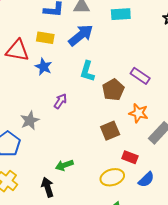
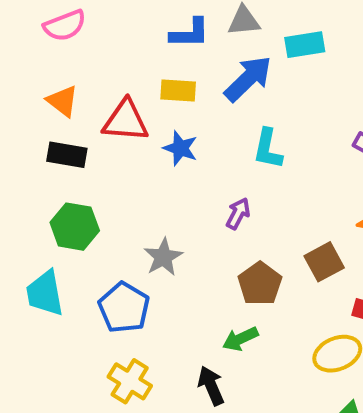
cyan rectangle: (121, 14) -> (305, 45), moved
brown pentagon: (113, 90) -> (260, 284), moved
purple arrow: (60, 101) -> (238, 214), moved

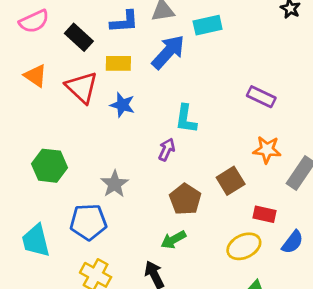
red triangle: (126, 121) -> (82, 87), turned 42
cyan L-shape: (268, 149) -> (186, 119), moved
black rectangle: (67, 155) -> (79, 37), moved, turned 36
cyan trapezoid: (45, 293) -> (36, 241), moved
blue pentagon: (124, 308) -> (88, 222), turned -30

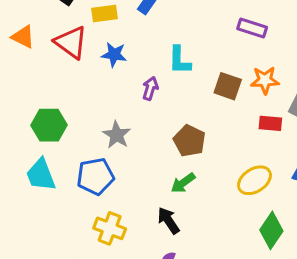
purple arrow: (167, 150) -> (150, 88), moved
brown square: (231, 181) -> (228, 86), moved, turned -32
red rectangle: (265, 214) -> (270, 123), moved
cyan trapezoid: (36, 241) -> (41, 175), moved

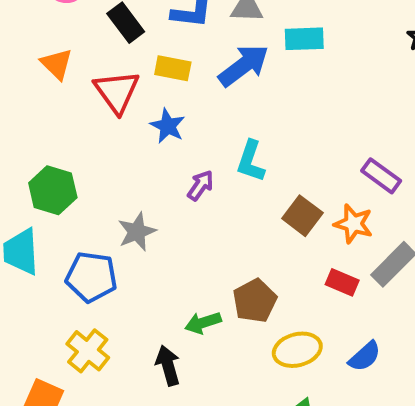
purple rectangle: (252, 28) -> (381, 176), moved
brown pentagon: (189, 141) -> (255, 301), moved

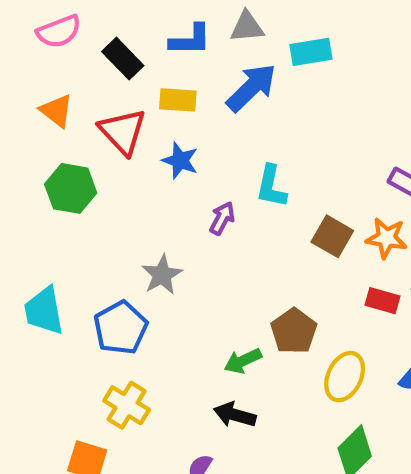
green hexagon: (53, 190) -> (71, 188), moved
blue pentagon: (91, 277) -> (121, 328), turned -30
yellow ellipse: (297, 350) -> (345, 377), turned -42
black arrow: (168, 365) -> (235, 415), moved, turned -51

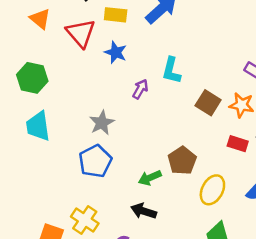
green hexagon: (71, 188) -> (32, 78), moved
cyan trapezoid: (44, 311) -> (38, 126), moved
blue pentagon: (121, 328) -> (95, 161), moved
yellow cross: (127, 405) -> (85, 220), moved

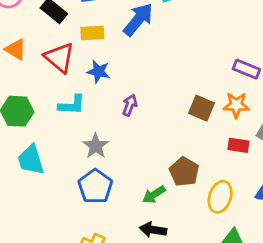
cyan L-shape: (171, 70) -> (72, 105), moved, turned -92

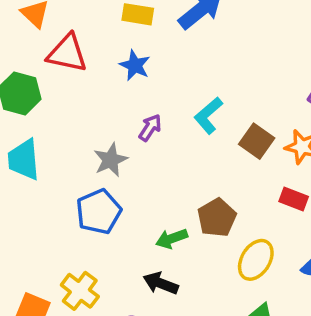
red triangle: (59, 58) -> (67, 53), moved, turned -40
cyan L-shape: (72, 105) -> (208, 115), moved, turned 124
purple arrow: (130, 105) -> (150, 128), moved

